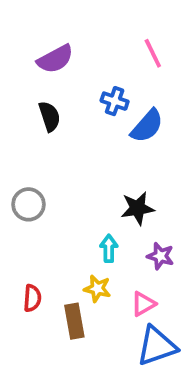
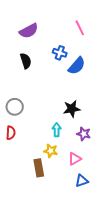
red semicircle: (32, 298) -> (11, 133), moved
blue triangle: (157, 346) -> (82, 181), size x0.6

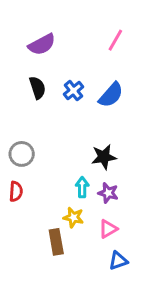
pink line: (80, 28) -> (115, 40), turned 56
blue cross: (60, 53) -> (74, 91), moved, turned 32
purple star: (84, 134) -> (108, 193), moved

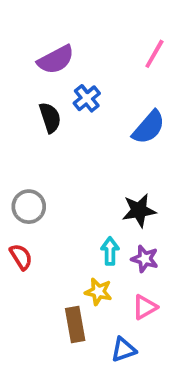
blue cross: (74, 91) -> (87, 98), moved
red semicircle: (16, 191) -> (21, 257), turned -36
blue triangle: (118, 261) -> (123, 350), moved

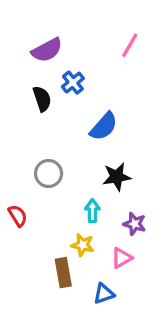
blue semicircle: (149, 127) -> (104, 126), moved
gray circle: (29, 207) -> (49, 173), moved
purple star: (145, 259) -> (135, 224), moved

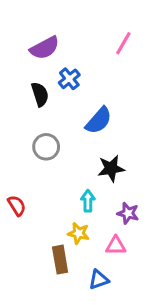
gray circle: (49, 173) -> (46, 147), moved
pink triangle: (122, 258) -> (116, 246), turned 30

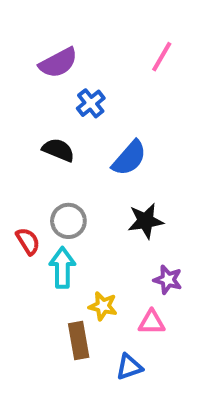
black semicircle: (40, 94) -> (58, 150), moved, turned -50
gray circle: (46, 147) -> (68, 221), moved
cyan arrow: (88, 201) -> (62, 268), moved, size x1.4
red semicircle: (17, 206) -> (28, 241), moved

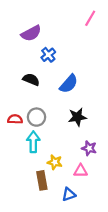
pink line: (162, 57) -> (90, 18), moved
red semicircle: (28, 241) -> (15, 119), moved, turned -56

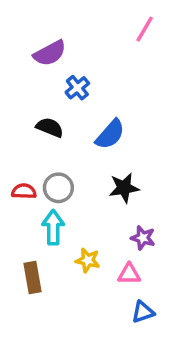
brown rectangle: (42, 180) -> (33, 277), moved
blue triangle: (69, 194) -> (143, 312), moved

